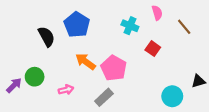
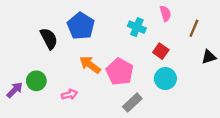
brown line: (184, 27) -> (194, 28), turned 63
black triangle: (198, 81) -> (209, 57), moved
cyan circle: (172, 96) -> (165, 79), moved
gray rectangle: (104, 97) -> (132, 103), moved

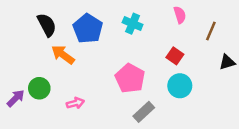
cyan cross: (137, 27) -> (133, 24), moved
black semicircle: (49, 39) -> (47, 25), moved
orange arrow: (90, 65) -> (63, 55), moved

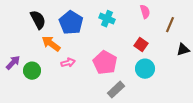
purple arrow: (16, 98) -> (13, 63), moved
pink arrow: (75, 103) -> (68, 63), moved

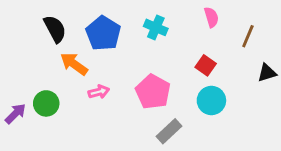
purple arrow: (13, 63) -> (15, 114), moved

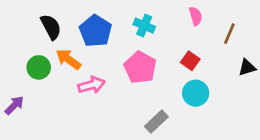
pink arrow: (99, 92) -> (91, 85), size x1.4
pink pentagon: (153, 92) -> (140, 67), moved
green circle: (46, 103) -> (39, 67), moved

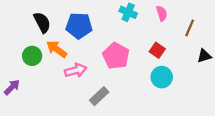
cyan cross: (144, 25) -> (128, 12), moved
blue pentagon: (96, 31) -> (79, 26), turned -30
gray rectangle: (156, 122) -> (99, 96), moved

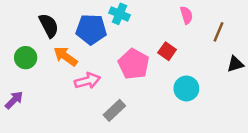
cyan cross: (128, 12) -> (119, 14), moved
red square: (157, 50) -> (167, 51), moved
green circle: (32, 56) -> (26, 58), moved

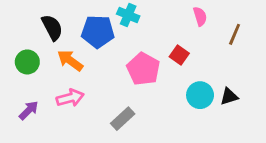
black triangle: (235, 64) -> (229, 97), moved
pink arrow: (87, 81) -> (70, 98), moved
purple arrow: (14, 100) -> (29, 110), moved

